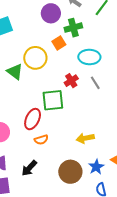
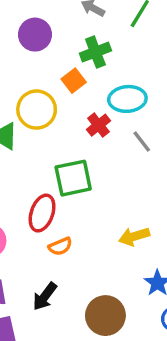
purple circle: (51, 13) -> (35, 35), moved
red cross: (71, 81) -> (98, 125), moved
brown circle: (70, 172) -> (105, 316), moved

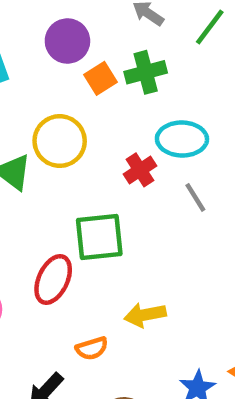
orange square: (74, 81) -> (101, 78), moved
yellow arrow: (134, 236) -> (145, 315), moved
orange semicircle: (60, 246) -> (92, 348), moved

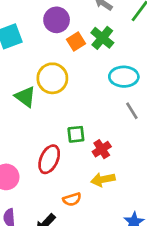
green cross: (146, 72) -> (102, 38), turned -35
red cross: (140, 170) -> (102, 149), moved
green square: (99, 237) -> (76, 134), size x0.6

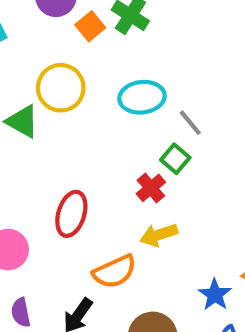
cyan ellipse: (124, 77) -> (142, 97), moved
green square: (76, 134) -> (175, 159), moved, turned -36
orange semicircle: (72, 199) -> (115, 272), size x1.5

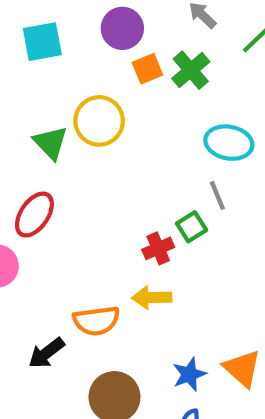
cyan ellipse: (142, 97) -> (229, 143), moved
red ellipse: (71, 214) -> (34, 215), moved

